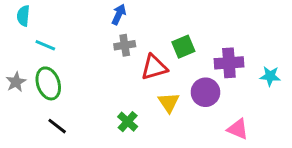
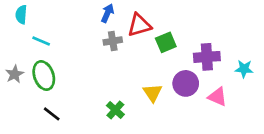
red triangle: (154, 67) -> (139, 25), moved
pink triangle: (238, 129) -> (218, 97), moved

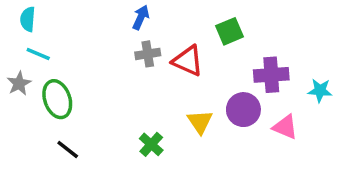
red triangle: (139, 25) -> (188, 61), moved, turned 40
cyan line: (41, 41) -> (38, 54), moved
green square: (166, 42) -> (230, 31), moved
gray star: (15, 74) -> (19, 83), moved

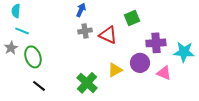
cyan star: (320, 90) -> (184, 52), size x1.5
yellow triangle: (200, 122) -> (115, 70), turned 35
green cross: (151, 144) -> (87, 83), size x1.5

